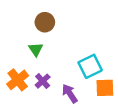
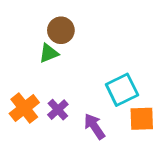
green triangle: (36, 49) -> (49, 53), moved, turned 42

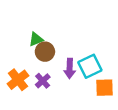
brown circle: (61, 30) -> (45, 52), moved
purple arrow: (94, 126) -> (70, 68), moved, turned -144

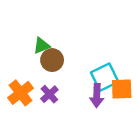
purple arrow: (70, 68) -> (97, 96), moved
orange square: (104, 88) -> (122, 89), moved

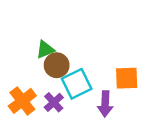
cyan square: (105, 77) -> (77, 84), moved
orange square: (122, 89) -> (127, 78), moved

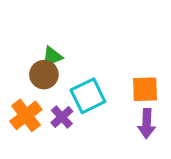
brown circle: (57, 65) -> (44, 75), moved
purple arrow: (105, 104) -> (147, 124), moved

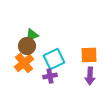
orange cross: (26, 115) -> (24, 63), moved
purple cross: (62, 117) -> (50, 76), moved, turned 32

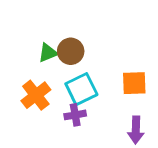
brown circle: (27, 46) -> (71, 51), moved
purple arrow: (90, 76) -> (136, 130), moved

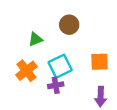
brown circle: (71, 51) -> (69, 25), moved

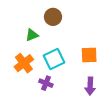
brown circle: (69, 25) -> (53, 17), moved
purple cross: (56, 85) -> (46, 83), moved, turned 32

